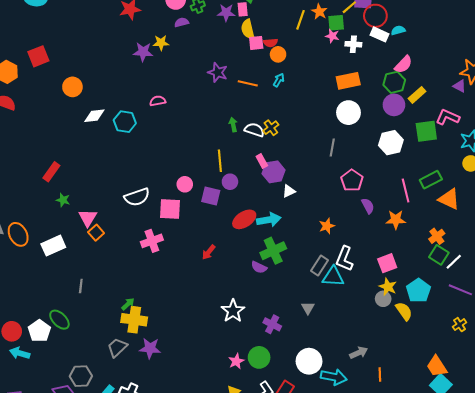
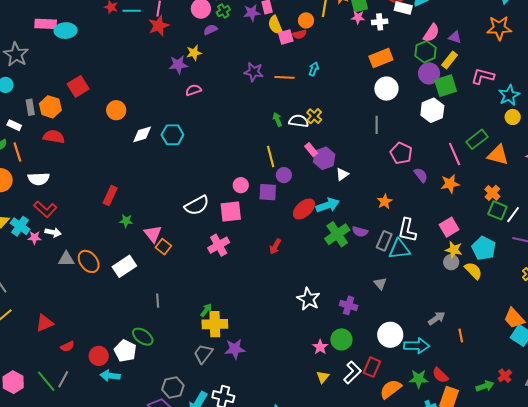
orange circle: (278, 54) -> (306, 20), moved
purple triangle: (460, 86) -> (455, 37), moved
pink semicircle: (158, 101) -> (193, 90), moved
green square: (426, 131) -> (446, 86), moved
purple semicircle: (259, 267) -> (360, 232), moved

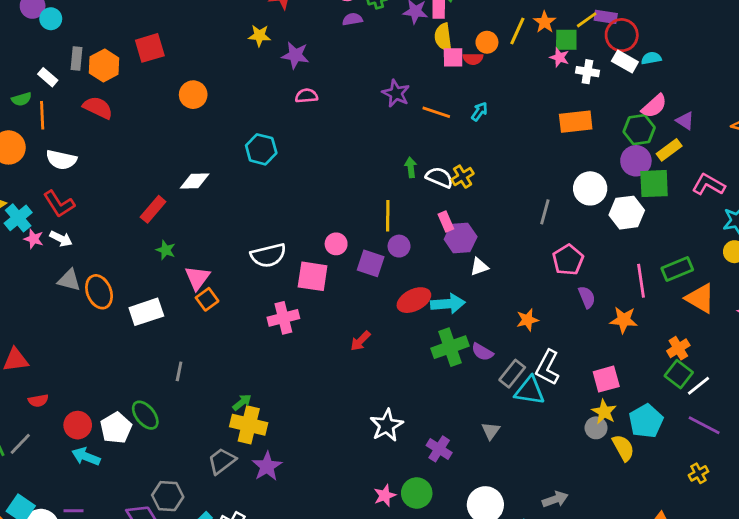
yellow star: (194, 53) -> (259, 36), moved
white circle: (386, 89) -> (590, 188), moved
white diamond: (142, 134) -> (195, 181), moved
purple star: (235, 349) -> (267, 466), turned 30

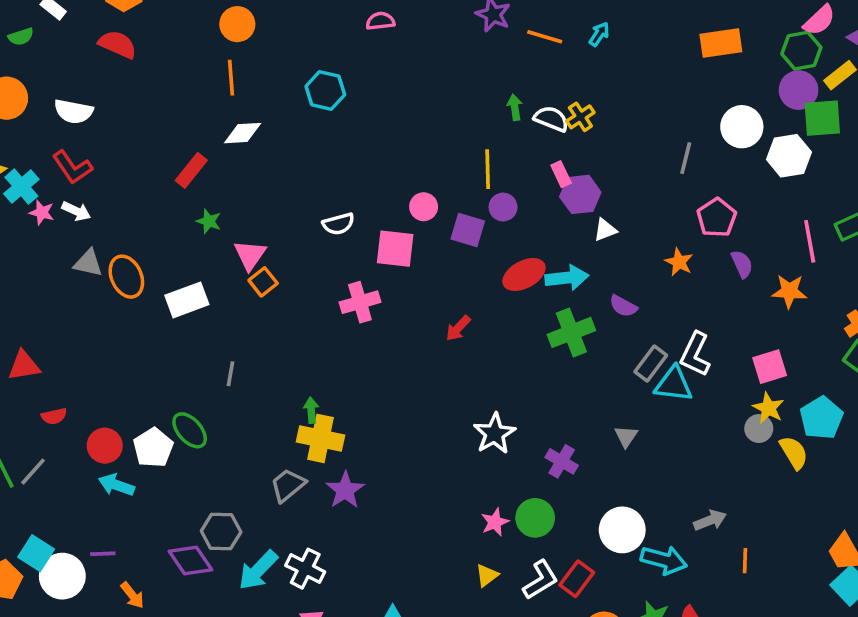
orange line: (42, 115) -> (231, 78), moved
white semicircle: (268, 255) -> (338, 224), size x0.7
orange star: (527, 320) -> (679, 262), moved, turned -30
purple semicircle: (482, 352) -> (623, 306), moved
green arrow: (242, 402) -> (311, 410), turned -54

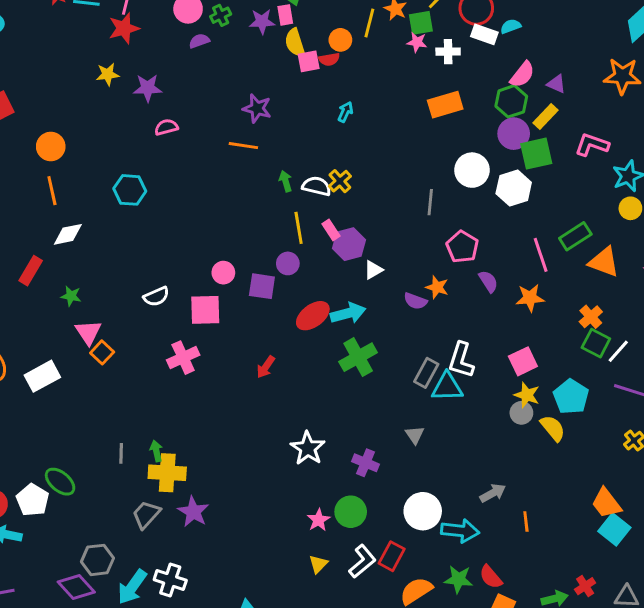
orange line: (545, 37) -> (243, 146), moved
yellow line: (488, 169) -> (299, 228), moved
green star: (209, 221) -> (71, 296), moved
purple semicircle: (623, 306) -> (415, 301), moved
gray line: (231, 374) -> (121, 453), moved

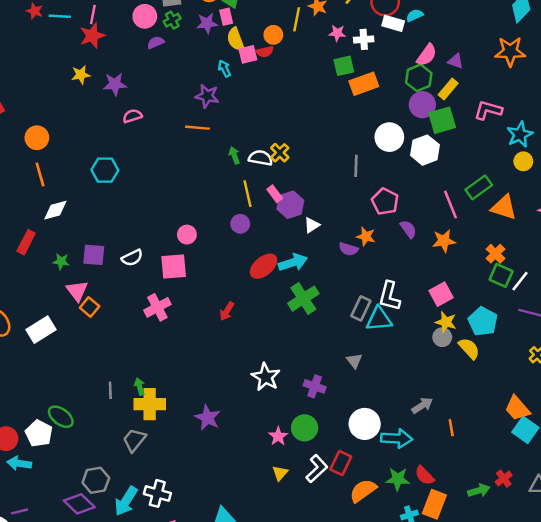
green square: (421, 23) -> (344, 66), moved
cyan arrow: (345, 112) -> (224, 69), moved, turned -49
purple square: (262, 286) -> (94, 255), moved
purple star: (193, 512) -> (208, 418), moved

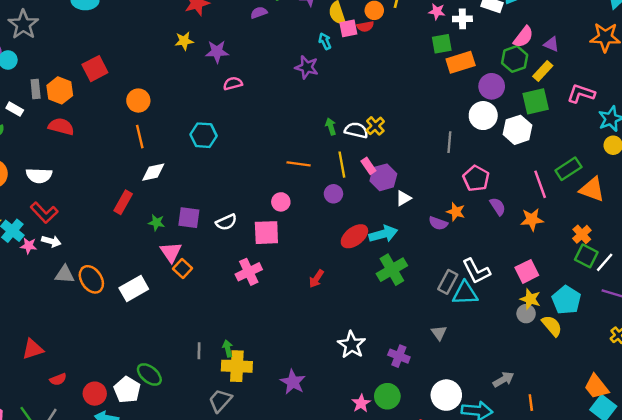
purple circle: (422, 105) -> (492, 86), moved
orange line: (197, 128) -> (299, 164), moved
white L-shape: (389, 296) -> (476, 271), turned -44

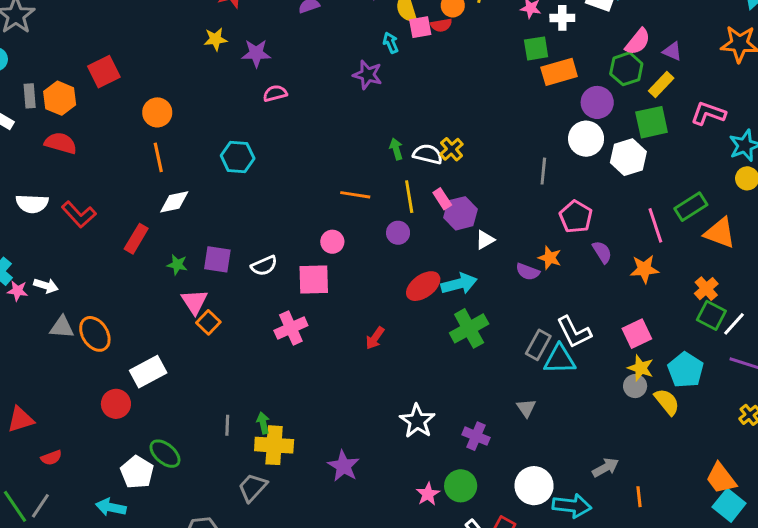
red L-shape: (44, 213) -> (79, 215), moved
white rectangle: (134, 288) -> (148, 372), moved
red circle: (95, 394) -> (116, 404), moved

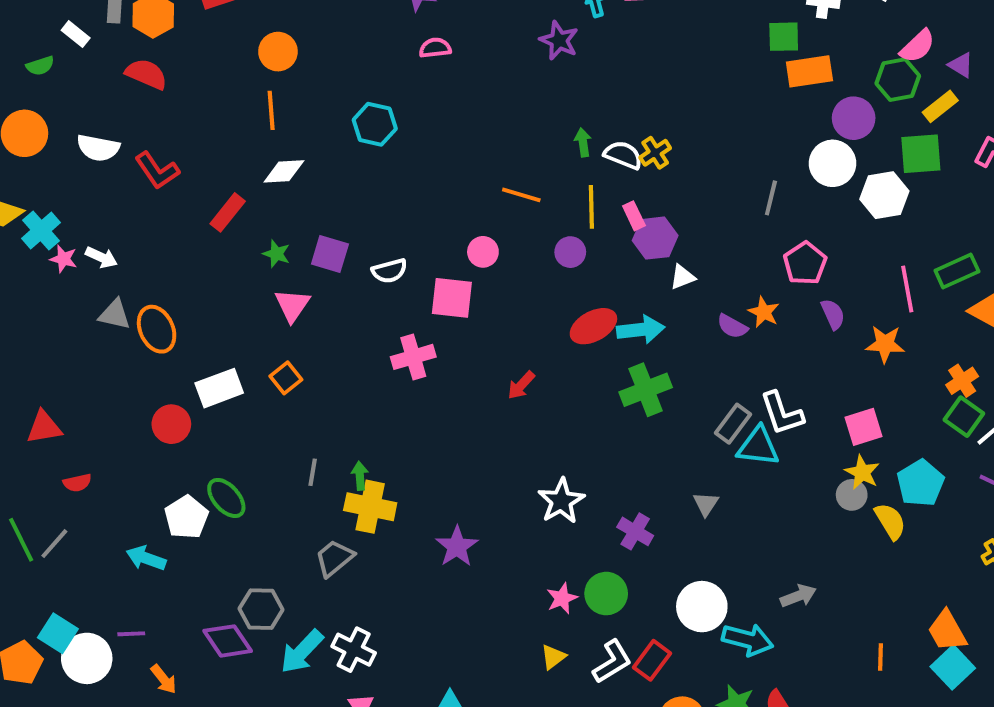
orange square: (208, 322) -> (286, 378), moved
orange line: (639, 497) -> (881, 657), moved

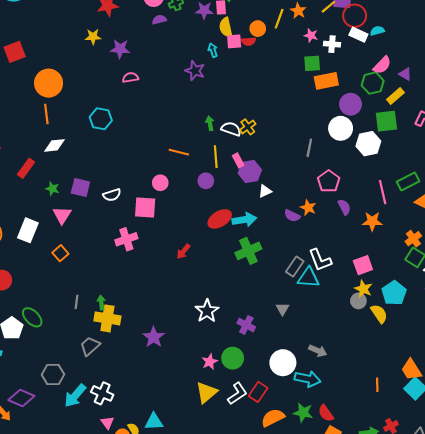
orange circle: (278, 52) -> (49, 83), size x1.4
white rectangle: (219, 388) -> (28, 230), moved, turned -45
gray arrow: (798, 596) -> (318, 351), moved, turned 48
purple diamond: (228, 641) -> (21, 398), moved, turned -30
yellow triangle: (553, 657) -> (206, 392), size x1.6

